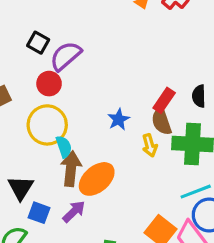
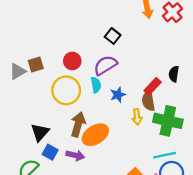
black square: (38, 43) -> (113, 36), moved
purple semicircle: (66, 56) -> (105, 65), moved
black semicircle: (199, 96) -> (174, 74), moved
cyan semicircle: (64, 147) -> (96, 85), moved
purple arrow: (74, 212) -> (75, 155), turned 48

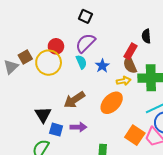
yellow circle: (66, 90) -> (49, 63), moved
yellow arrow: (137, 117) -> (124, 81), turned -80
brown arrow: (78, 124) -> (74, 100), turned -125
orange ellipse: (95, 135) -> (112, 103), moved

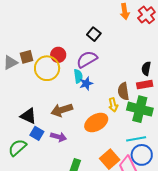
red rectangle: (131, 51) -> (145, 85), moved, turned 35
blue star: (102, 66) -> (86, 83), moved
yellow arrow: (124, 81) -> (113, 105), turned 72
black triangle: (43, 115) -> (28, 116), turned -48

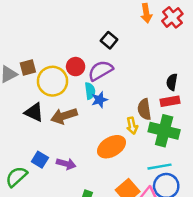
red circle: (58, 55) -> (76, 67), moved
brown arrow: (62, 110) -> (64, 116), moved
black triangle: (28, 116) -> (34, 112), moved

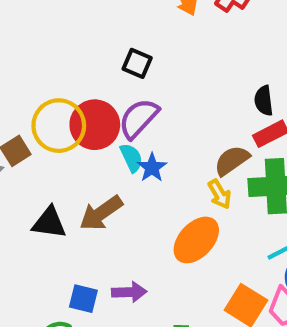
red circle: (76, 67) -> (95, 125), size x1.5
yellow circle: (52, 81) -> (59, 126), moved
brown semicircle: (144, 109) -> (232, 160), turned 80

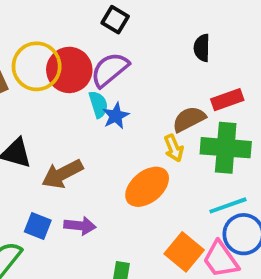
black semicircle: (264, 101) -> (202, 48), moved
brown arrow: (101, 213) -> (62, 174), moved

